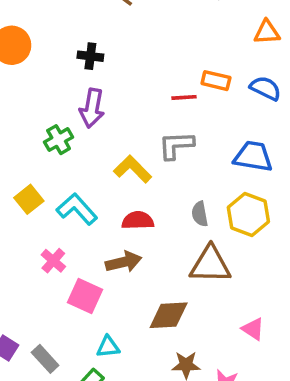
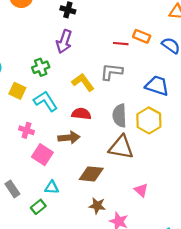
green cross: (59, 140) -> (41, 67), moved
yellow square: (29, 199) -> (17, 91), turned -35
gray semicircle: (200, 214) -> (119, 116), size x1.5
pink cross: (53, 261) -> (27, 130), turned -32

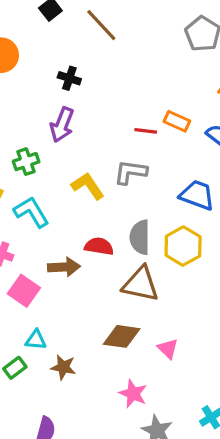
red semicircle: (81, 114) -> (99, 246), moved
brown diamond: (91, 174) -> (122, 336), moved
brown star: (97, 206) -> (63, 367), moved

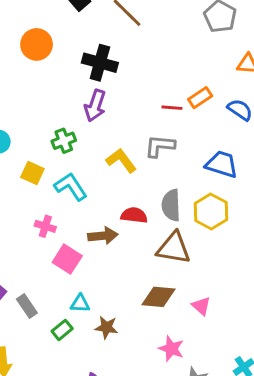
black cross: (69, 78) -> (100, 63), size x1.6
orange rectangle: (177, 121) -> (200, 98), turned -55

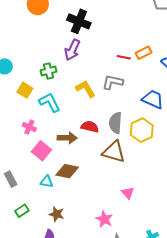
brown diamond: (158, 297) -> (67, 171), moved
brown star: (106, 327) -> (57, 214), moved
green rectangle: (62, 330) -> (22, 211), moved

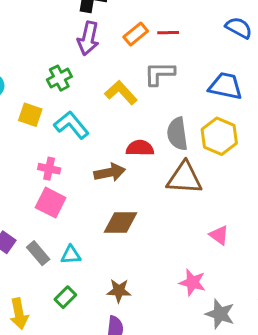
orange rectangle: (144, 53) -> (136, 34), moved
pink square: (41, 151) -> (51, 203), moved
cyan triangle: (47, 182) -> (71, 255), moved

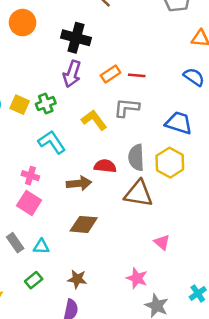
yellow square: (30, 115) -> (20, 105), moved

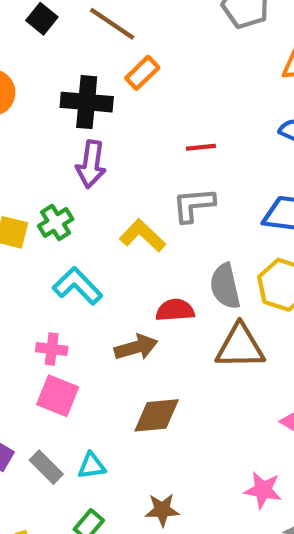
orange rectangle: (111, 74) -> (142, 73), moved

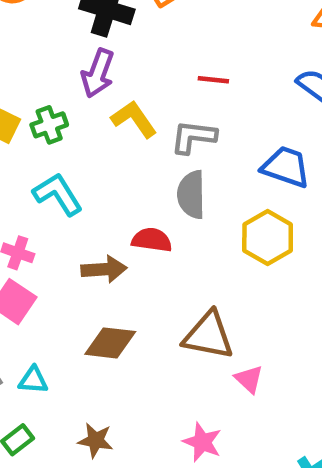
yellow L-shape: (143, 236) -> (134, 119), moved
gray semicircle: (225, 286) -> (191, 195), moved
brown triangle: (240, 347) -> (208, 335), moved

